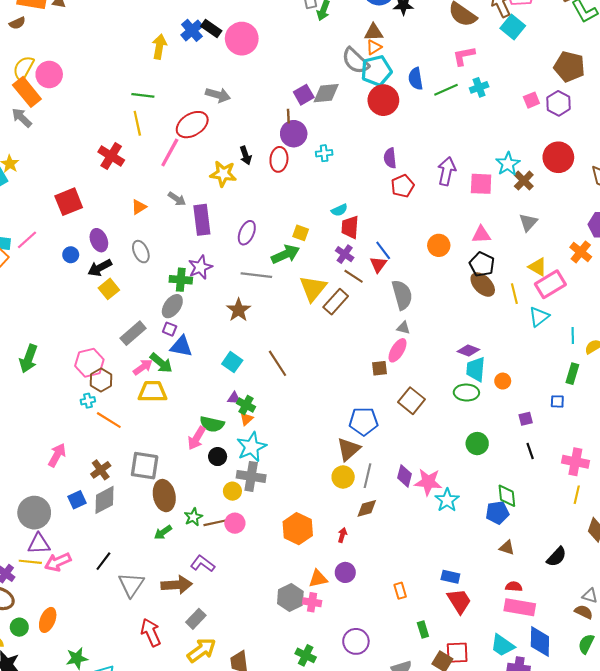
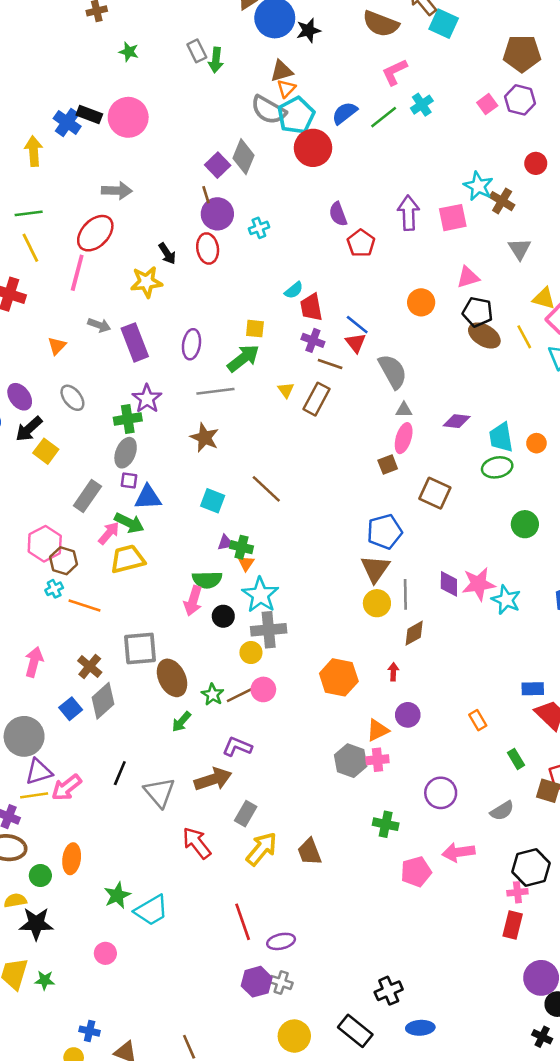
blue semicircle: (416, 79) -> (345, 113), turned 75
gray diamond: (326, 93) -> (244, 157), turned -48
red circle: (558, 157) -> (536, 163), size x0.6
yellow triangle: (313, 288) -> (286, 390), size x0.5
purple diamond: (468, 350) -> (457, 421), moved

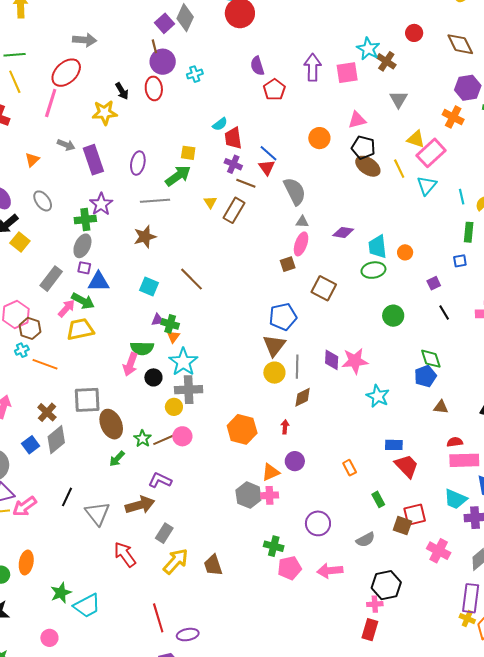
brown star: (205, 438) -> (145, 237), turned 30
cyan star: (506, 600) -> (378, 396), moved
pink pentagon: (416, 872) -> (290, 568), moved

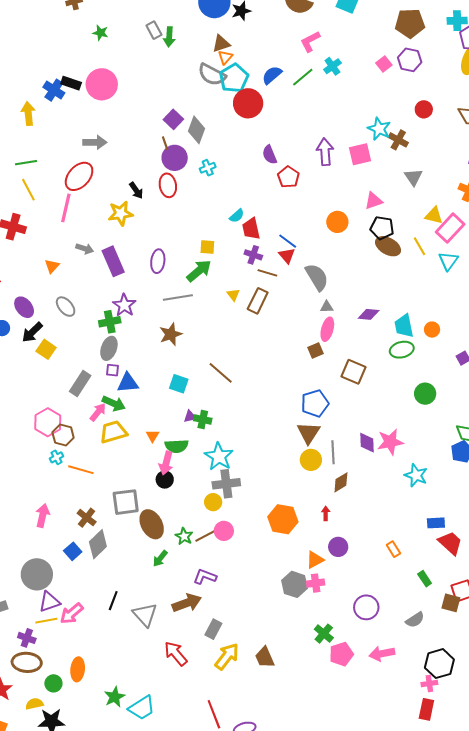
gray diamond: (185, 18) -> (196, 130), moved
orange triangle: (173, 337) -> (153, 436), moved
black circle: (153, 377) -> (165, 479), moved
green cross: (274, 546) -> (324, 634), turned 30

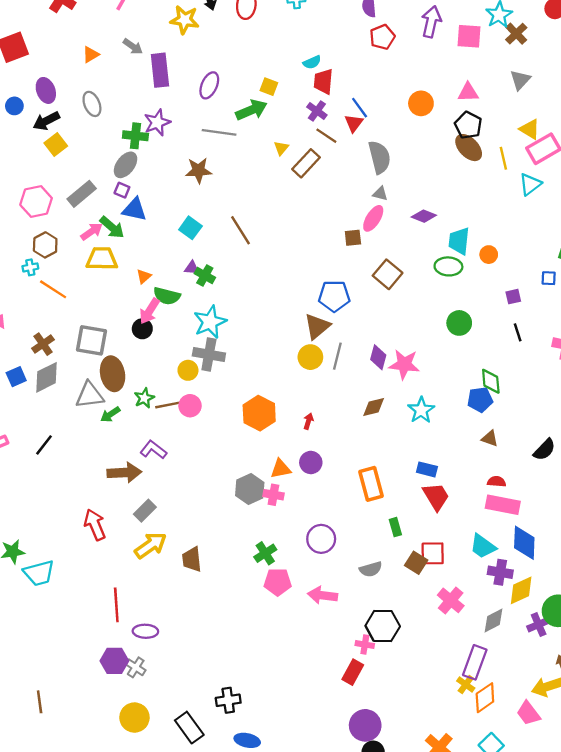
pink hexagon: (48, 422) -> (36, 201), moved
brown diamond: (341, 482) -> (374, 407), moved
orange rectangle: (393, 549) -> (371, 484), size x1.8
gray triangle: (145, 615) -> (90, 395), moved, turned 48

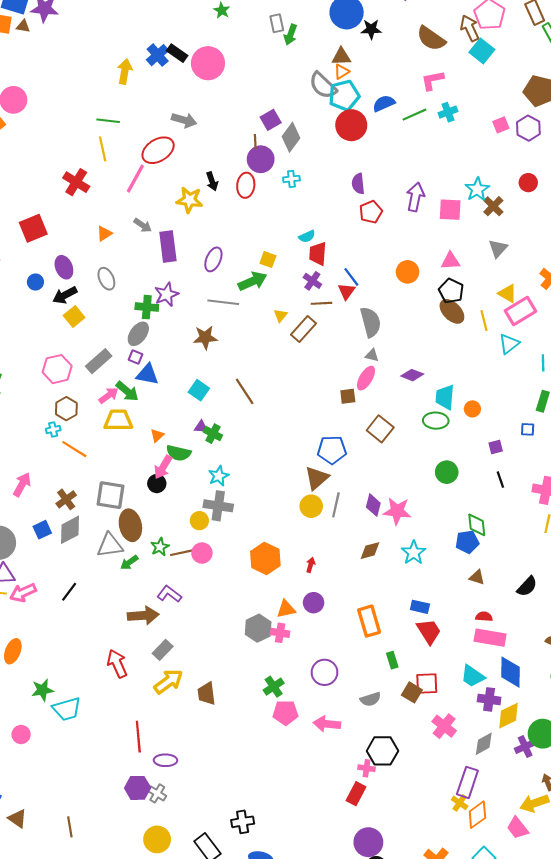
brown line: (326, 136) -> (321, 303), turned -36
cyan star: (210, 322) -> (219, 476), size x0.7

